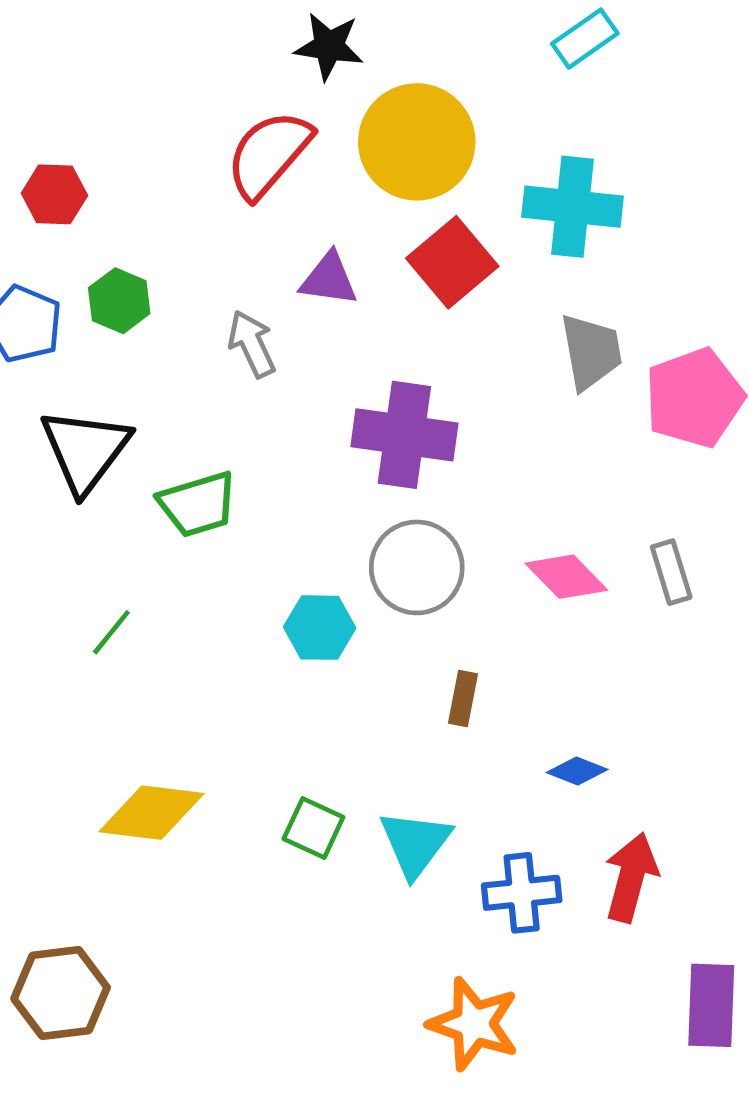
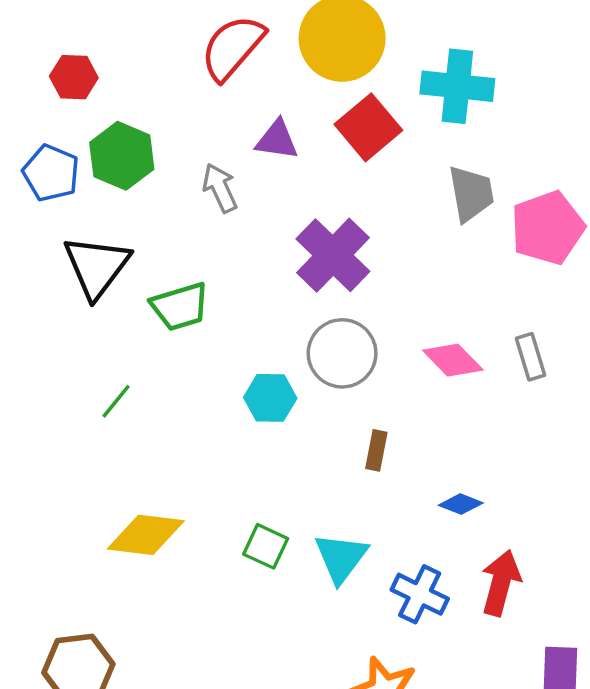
green hexagon: (119, 301) -> (122, 156), size x1.4
purple cross: (404, 435) -> (333, 255), turned 36
blue cross: (522, 893) -> (420, 594), turned 32

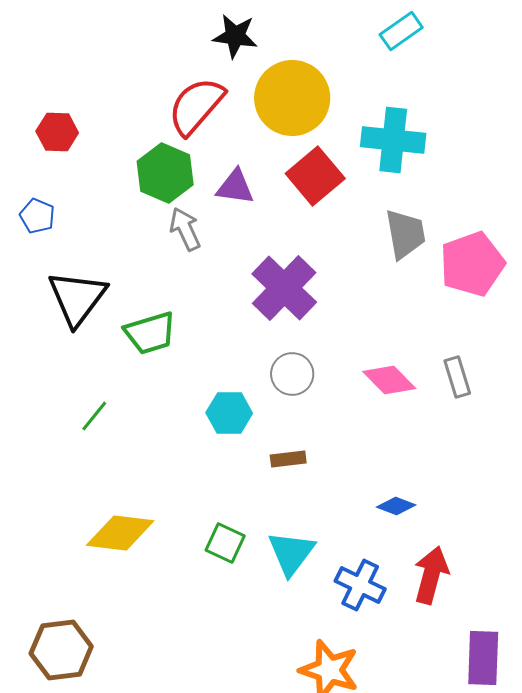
green hexagon: (122, 156) -> (165, 173), moved
blue pentagon: (51, 173) -> (37, 216), size x0.7
gray circle: (342, 353) -> (292, 374), size x0.7
brown rectangle: (376, 450) -> (288, 459), moved, turned 72

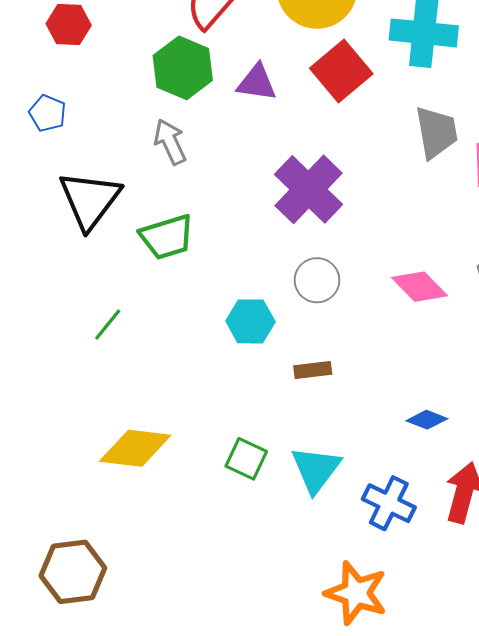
gray arrow: (185, 229) -> (170, 142), moved

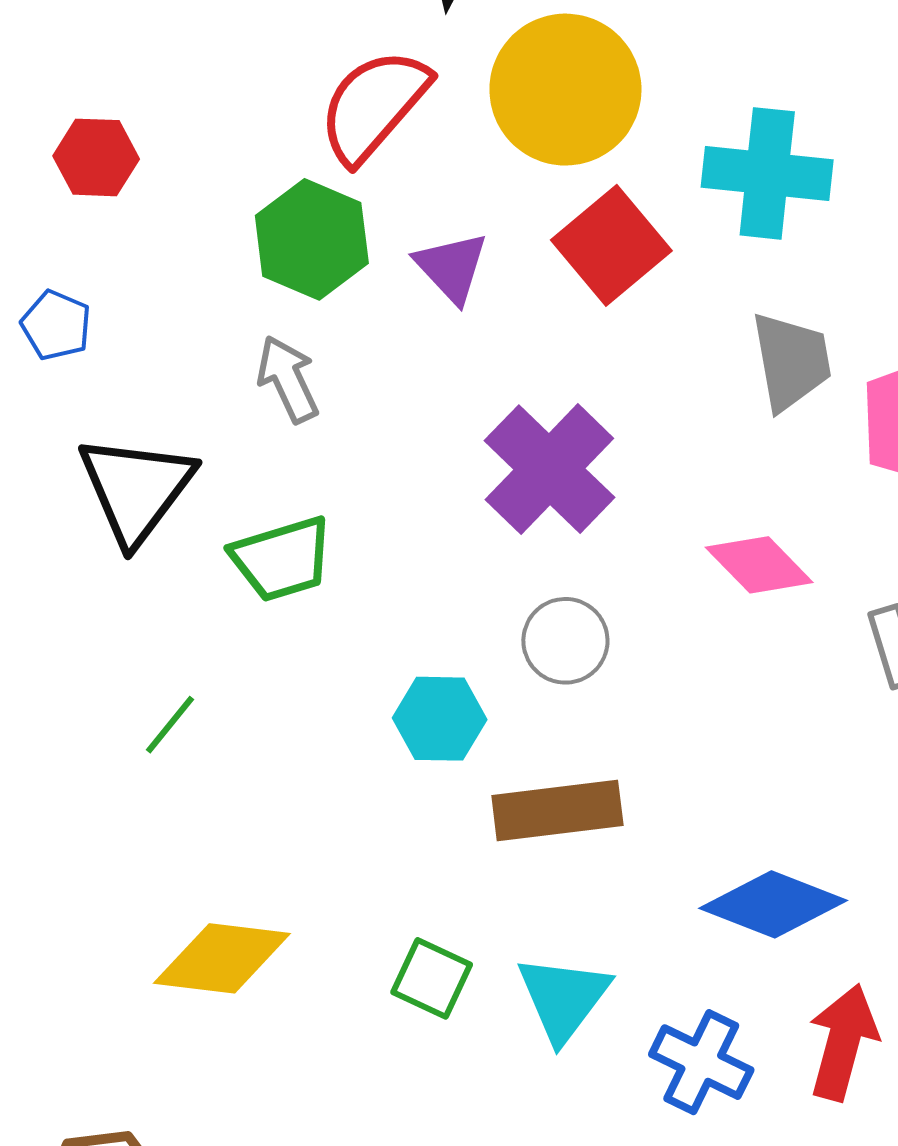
purple triangle: (257, 83) -> (452, 267), turned 39
pink diamond: (419, 287) -> (759, 565), moved
brown rectangle: (313, 370) -> (557, 811), size x1.8
blue diamond: (427, 420) -> (773, 904), size x1.8

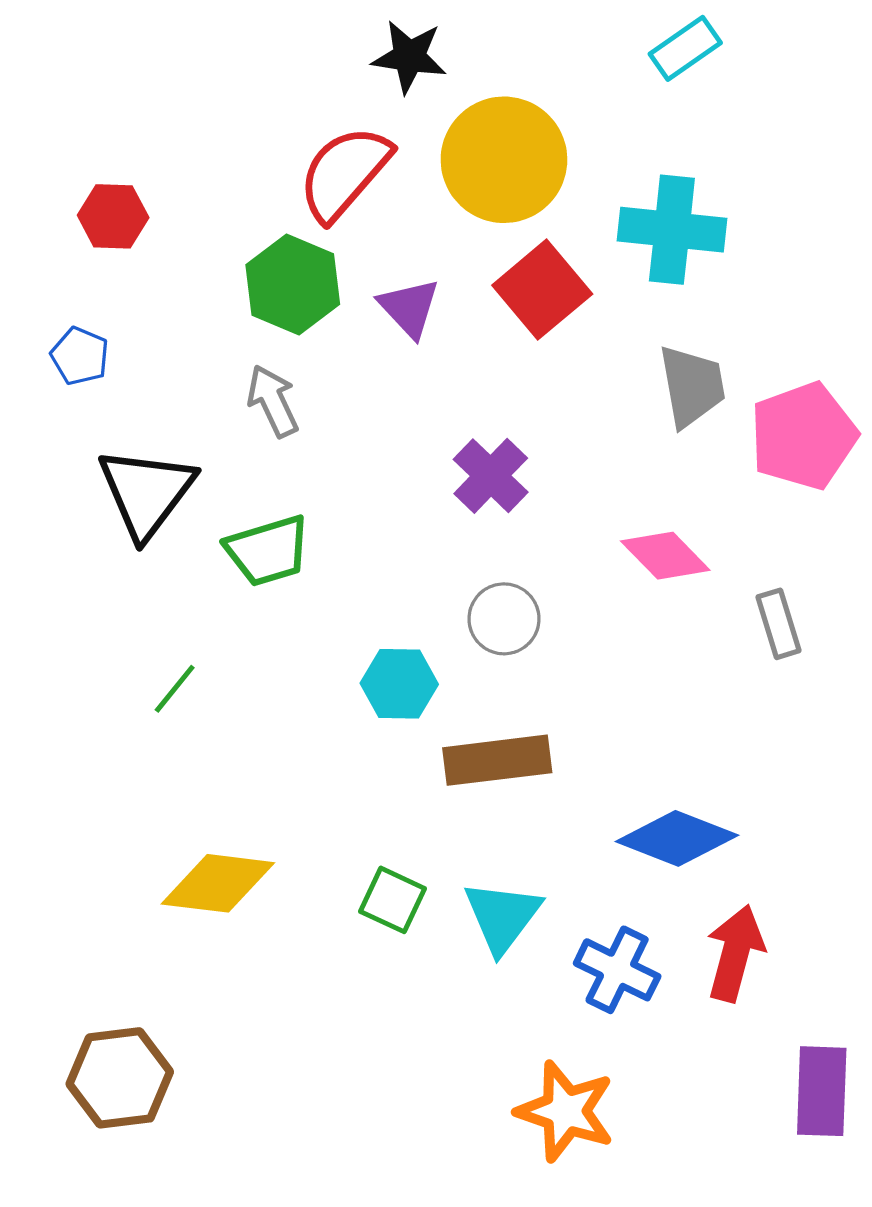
purple cross: (549, 469) -> (491, 476), size x0.7

